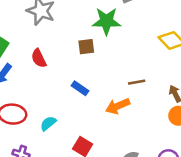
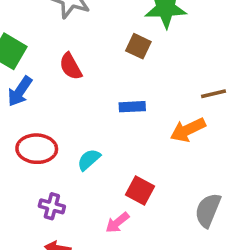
brown square: (86, 47) -> (138, 46), turned 35
blue rectangle: (80, 88) -> (132, 107), turned -35

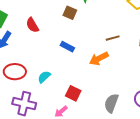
blue rectangle: (132, 107) -> (67, 47), turned 32
purple cross: (52, 206) -> (24, 104), size x1.6

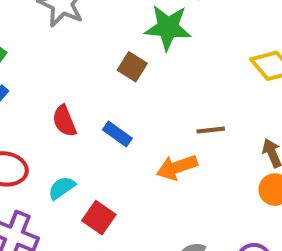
red semicircle: (32, 25) -> (64, 121), moved
red square: (73, 93) -> (99, 218), moved

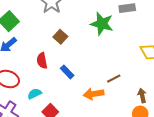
brown square: (132, 67) -> (60, 37), moved
brown line: (211, 130) -> (114, 79), turned -32

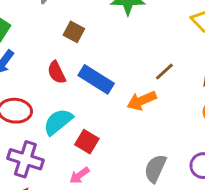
blue rectangle: (67, 72) -> (96, 79), size x1.6
cyan semicircle: (35, 94) -> (58, 122), size x1.5

